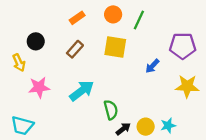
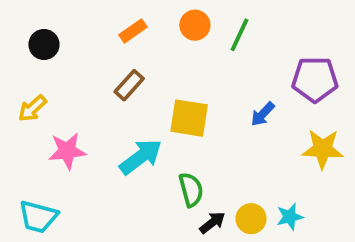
black circle: (36, 41) -> (44, 45), moved
yellow square: (115, 47) -> (189, 118), moved
yellow arrow: (19, 63) -> (32, 108), turned 72

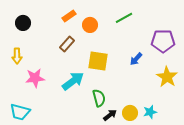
orange circle: (195, 25) -> (90, 25), moved
green line: (239, 35) -> (124, 18), turned 36
yellow arrow: (32, 108) -> (17, 56), turned -49
yellow star: (323, 149) -> (167, 77), turned 30

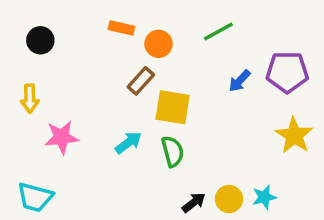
orange rectangle: (69, 16) -> (121, 28), turned 48
brown rectangle: (67, 44) -> (141, 81), moved
blue arrow: (136, 59) -> (240, 81), moved
cyan arrow: (73, 81) -> (129, 143), size x0.7
green semicircle: (99, 98) -> (173, 151), moved

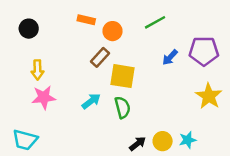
yellow arrow: (30, 98) -> (37, 70), moved

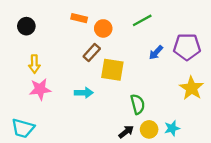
cyan arrow: (91, 101) -> (84, 93), turned 36
green semicircle: (123, 107) -> (138, 104), moved

